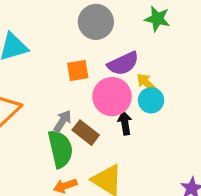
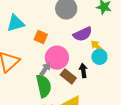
orange square: (78, 70) -> (41, 37), moved, turned 32
pink circle: (112, 97) -> (57, 58), moved
brown rectangle: (86, 133) -> (68, 76), moved

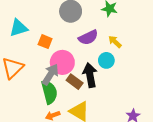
yellow arrow: (97, 46) -> (115, 42), moved
gray arrow: (45, 69) -> (50, 75), size x1.5
black arrow: (83, 71) -> (90, 75), size x1.6

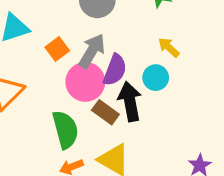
purple semicircle: (88, 37) -> (115, 70), moved, turned -42
orange square: (45, 42) -> (57, 49), turned 32
gray arrow: (50, 75) -> (92, 51), moved

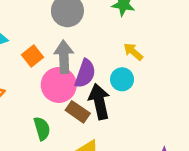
gray arrow: (92, 51) -> (64, 57), turned -32
green semicircle: (65, 130) -> (42, 129), size x0.7

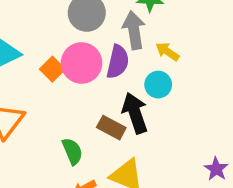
gray arrow: (64, 57) -> (134, 30), moved
purple semicircle: (85, 73) -> (118, 62), moved
pink circle: (59, 85) -> (82, 63), moved

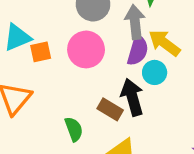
yellow arrow: (167, 51) -> (164, 43), size x1.5
purple semicircle: (118, 62) -> (138, 50), moved
orange square: (52, 69) -> (41, 52), moved, turned 30

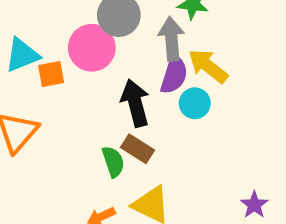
pink circle: (86, 49) -> (92, 48), moved
black arrow: (132, 97) -> (135, 103), moved
green semicircle: (74, 129) -> (113, 162), moved

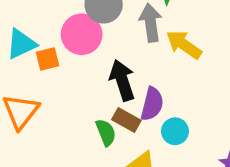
purple semicircle: (174, 75) -> (152, 104), moved
cyan circle: (195, 103) -> (175, 131), moved

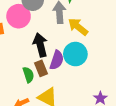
brown rectangle: (126, 120) -> (41, 68), turned 35
cyan circle: (175, 131) -> (75, 54), moved, size x1.5

